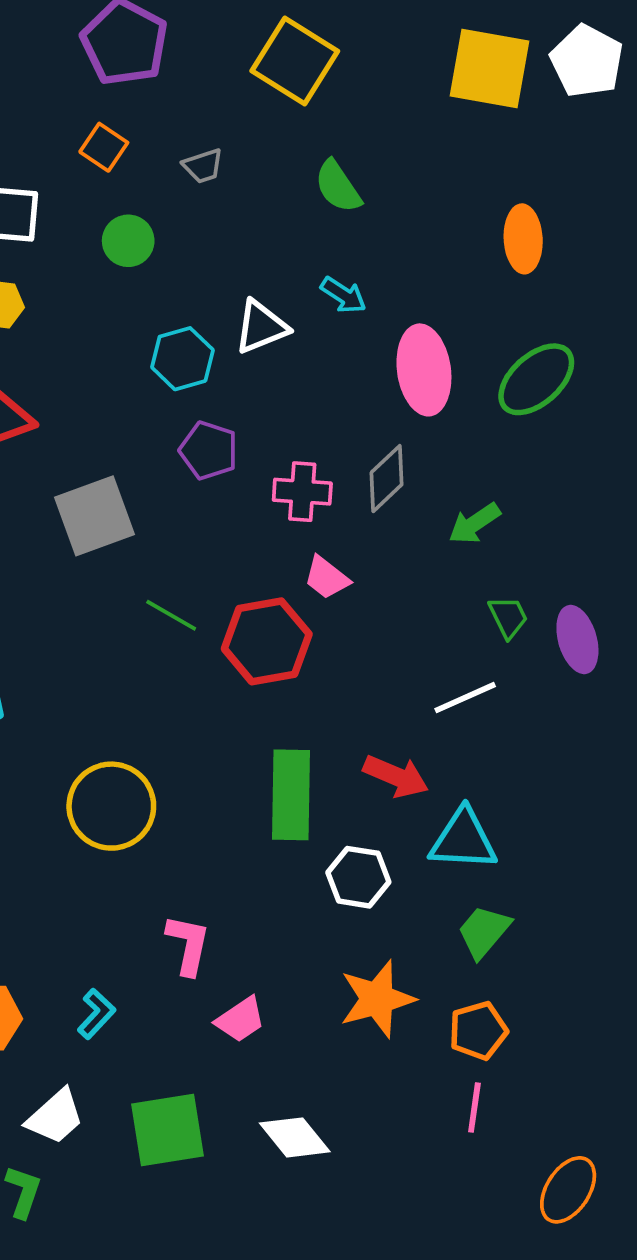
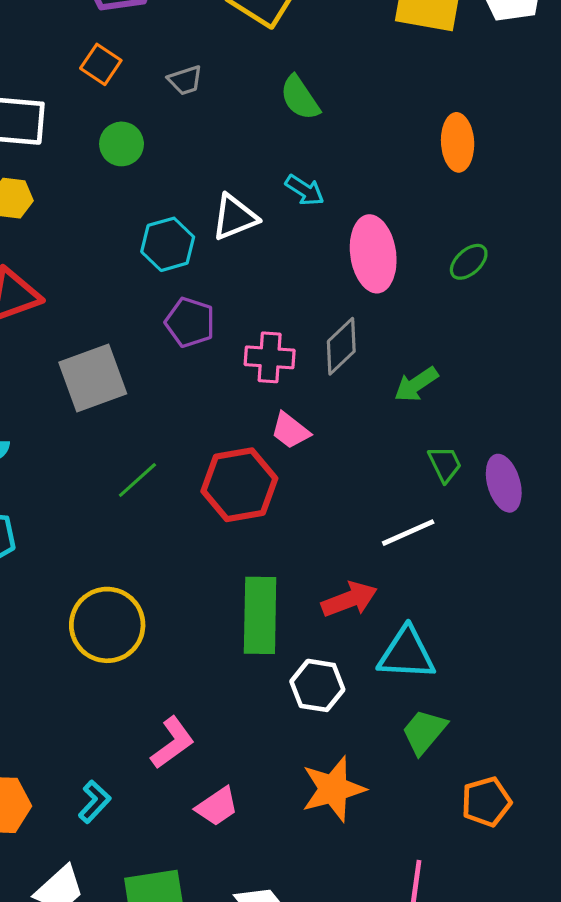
green ellipse: (536, 379) -> (469, 262), size x0.6
green line: (171, 615) -> (137, 480), moved, turned -72
red arrow: (396, 776) -> (349, 599), turned -44
pink L-shape: (188, 945) -> (172, 743), turned 42
orange pentagon: (478, 1031) -> (486, 802), moved

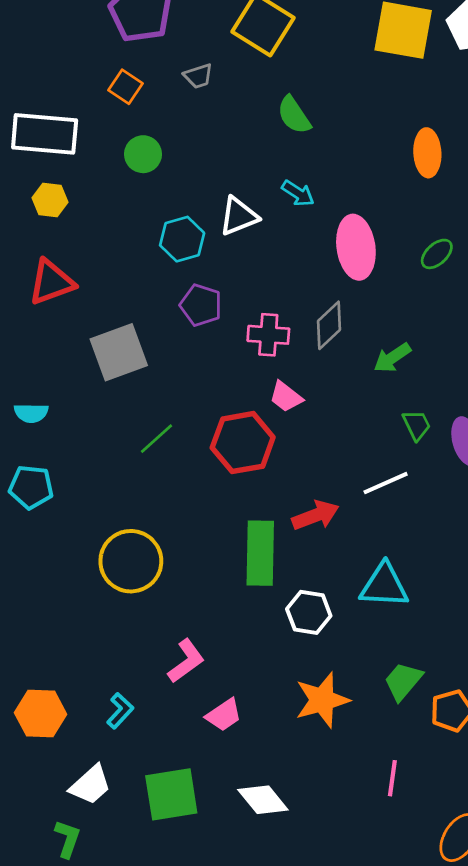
gray trapezoid: (185, 80) -> (198, 76), moved
red arrow: (349, 599) -> (316, 515), moved
green trapezoid: (424, 732) -> (403, 681), moved

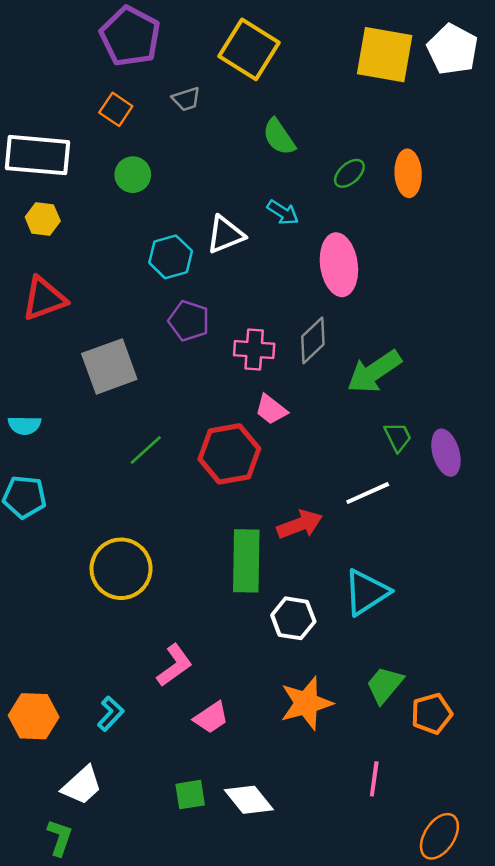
green ellipse: (437, 254) -> (349, 173), moved
green arrow: (392, 358) -> (374, 372), size x1.5
cyan triangle: (384, 585) -> (366, 592), turned -36
green square: (171, 794) -> (190, 795), moved, size x0.6

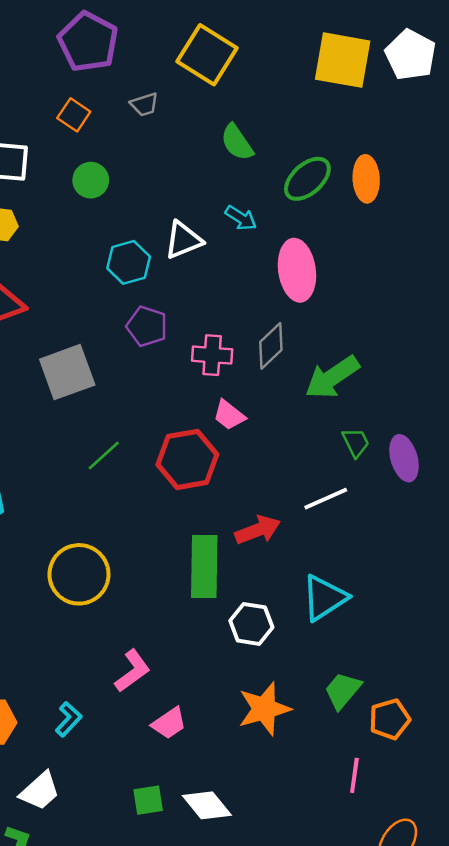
green ellipse: (349, 173) -> (307, 179), size x1.5
pink line: (374, 779) -> (354, 775), moved

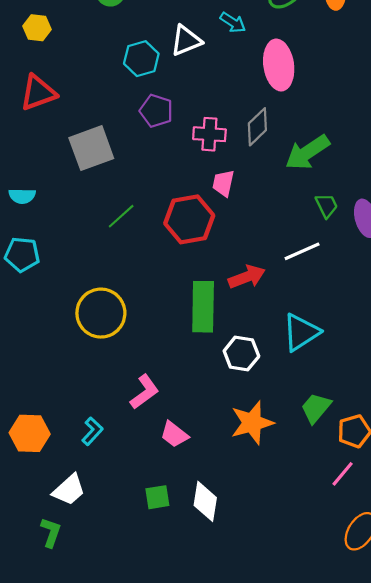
pink trapezoid: (229, 415) -> (223, 183), turned 64
pink trapezoid: (169, 723) -> (174, 434), turned 72
pink line: (354, 775) -> (343, 474), moved, turned 32
white diamond: (207, 805) -> (205, 501), turned 48

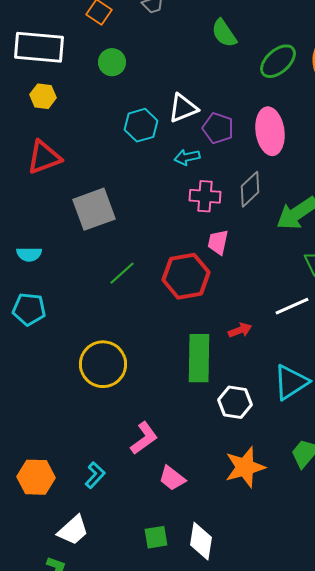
cyan arrow: (233, 22) -> (187, 157), moved, turned 135
purple pentagon: (156, 111) -> (218, 128), moved
red arrow: (247, 277) -> (240, 330), size x0.7

